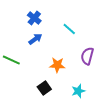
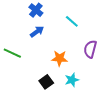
cyan star: (78, 91) -> (72, 80), moved

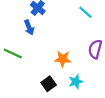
cyan line: (72, 21) -> (85, 12), moved
blue arrow: (37, 32) -> (29, 27), moved, turned 104

